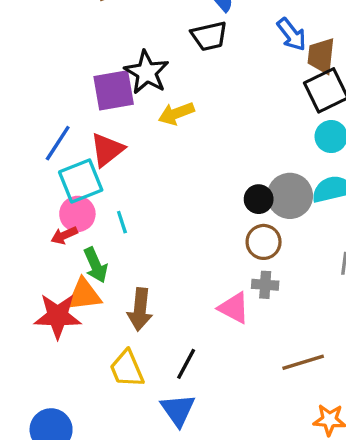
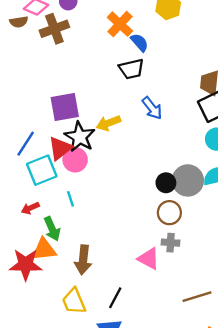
blue arrow: (292, 34) -> (152, 108), moved
black star: (147, 72) -> (80, 137), moved
pink circle: (77, 214) -> (75, 160), moved

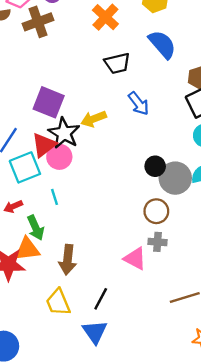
blue semicircle: (139, 43) -> (162, 44), moved, size x1.5
purple square: (65, 107) -> (49, 102), turned 32
black circle: (166, 183) -> (155, 166), moved

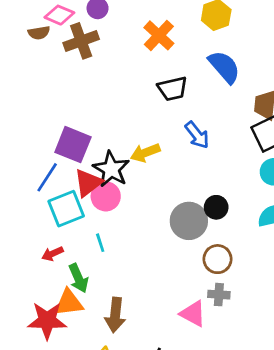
purple square: (49, 102) -> (73, 145), moved
gray circle: (175, 178) -> (189, 221), moved

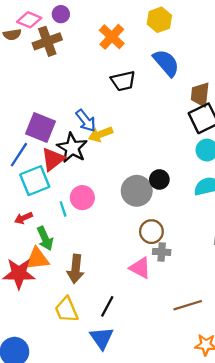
blue arrow: (197, 135) -> (86, 121), moved
pink circle: (106, 196) -> (82, 198), moved
brown circle: (218, 259) -> (151, 232), moved

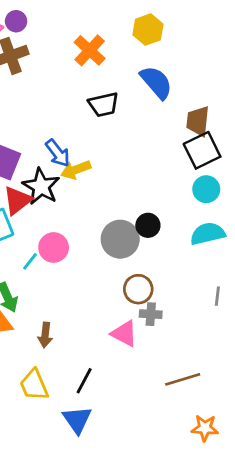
purple circle: (61, 14) -> (16, 21), moved
cyan line: (63, 209) -> (30, 261), turned 56
brown arrow: (76, 269) -> (45, 335), size x0.7

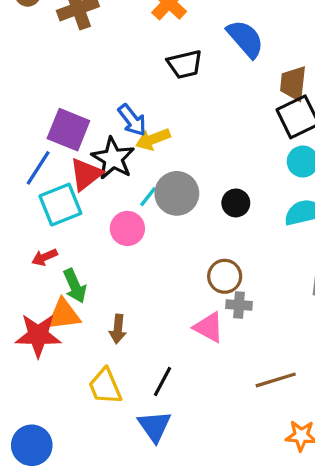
gray circle: (120, 239) -> (177, 193), moved
cyan line: (30, 261) -> (148, 197), moved

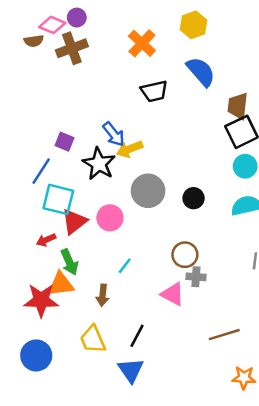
purple square: (68, 130) -> (64, 142), size x0.6
red triangle: (86, 174) -> (74, 222), moved
cyan line: (148, 197) -> (125, 266), moved
cyan square: (60, 205) -> (58, 199), turned 36
blue circle: (32, 445) -> (36, 355), moved

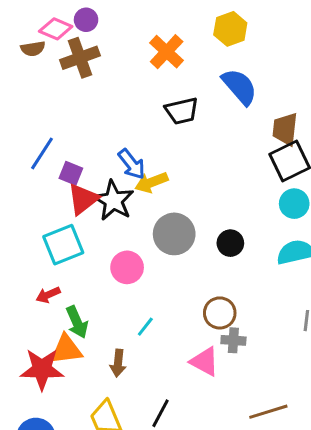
blue line: (41, 171) -> (42, 153), moved
cyan square: (58, 199) -> (63, 245), turned -36
red triangle: (74, 222) -> (83, 199), moved

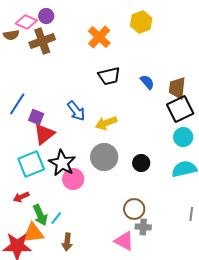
blue semicircle: (239, 87) -> (147, 82), moved, size x0.6
yellow arrow: (151, 182) -> (106, 123), moved
black star: (113, 201) -> (62, 163), moved
cyan line: (145, 327) -> (56, 218), moved

